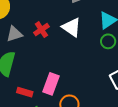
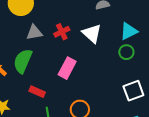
pink rectangle: (51, 84) -> (67, 68), moved

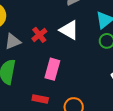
red rectangle: (37, 92) -> (40, 99), moved

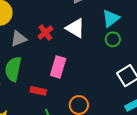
red rectangle: (40, 99) -> (38, 91), moved

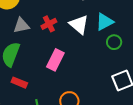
cyan triangle: (111, 18) -> (105, 22), moved
red rectangle: (38, 91) -> (19, 83), moved

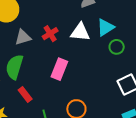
white triangle: (79, 25) -> (80, 32), turned -30
red rectangle: (19, 83) -> (25, 94), turned 35

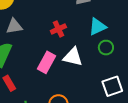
white triangle: (80, 32) -> (73, 57), moved
red cross: (50, 34) -> (58, 29), moved

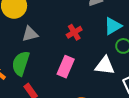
white triangle: (73, 57) -> (105, 66), moved

